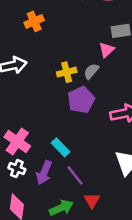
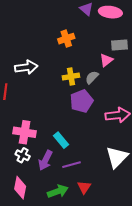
orange cross: (34, 21) -> (66, 39), moved
pink cross: (17, 141) -> (25, 132), turned -30
purple line: (75, 175) -> (71, 165), turned -72

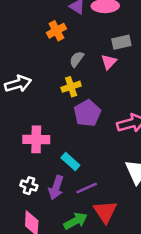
orange cross: (66, 39) -> (56, 31), moved
gray semicircle: (92, 77) -> (77, 59), moved
pink cross: (25, 132) -> (36, 139), moved
red triangle: (84, 187) -> (105, 212), size x1.5

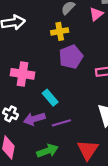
purple arrow: (56, 188) -> (34, 119), turned 48
red triangle: (105, 212) -> (88, 150), moved

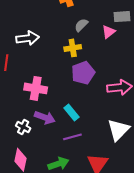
cyan rectangle: (50, 98) -> (72, 113), moved
purple arrow: (34, 119) -> (45, 118), moved, turned -144

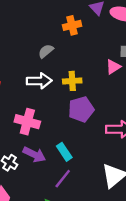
gray semicircle: (81, 25) -> (46, 51), moved
white arrow: (28, 38) -> (39, 81), moved
purple line: (72, 137) -> (63, 179), turned -42

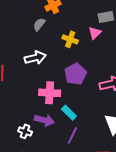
gray semicircle: (46, 51) -> (39, 24), moved
yellow cross: (72, 81) -> (70, 39), moved, turned 35
pink cross: (27, 122) -> (50, 93), moved

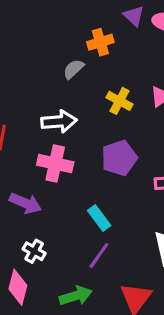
pink cross: (50, 93) -> (55, 164), moved
purple arrow: (44, 120) -> (25, 203), moved
white cross: (25, 131) -> (34, 251), moved

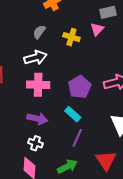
gray semicircle: (74, 69) -> (39, 32), moved
purple pentagon: (119, 158) -> (80, 87), moved
purple arrow: (25, 203) -> (37, 119), moved

